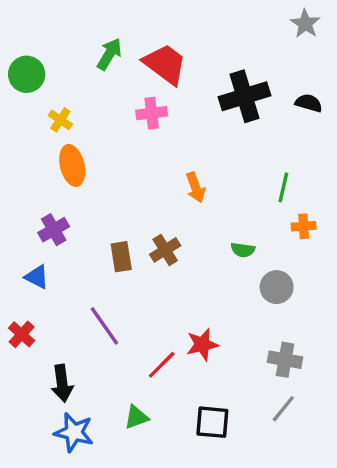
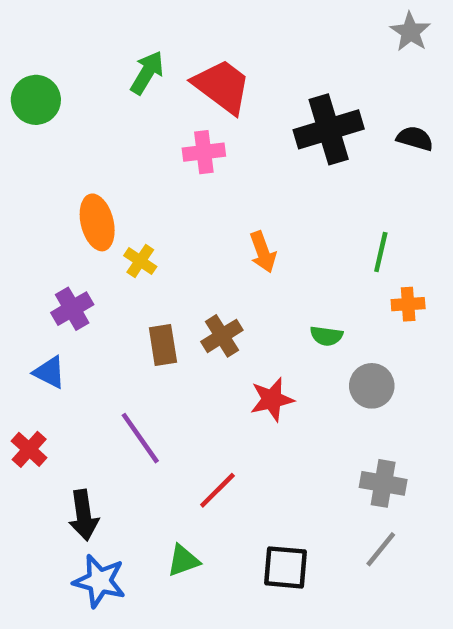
yellow cross: (60, 120) -> (140, 261), moved
red star: (202, 345) -> (272, 399), moved

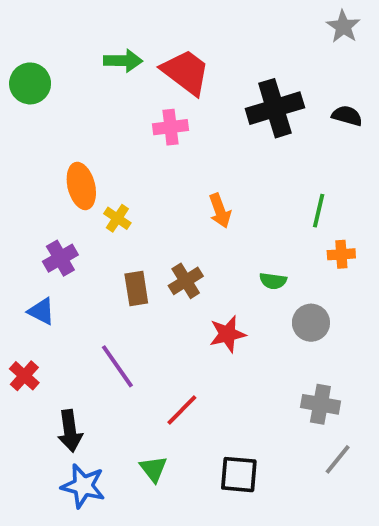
green arrow: (147, 73) -> (123, 61), turned 60
gray line: (381, 549) -> (338, 459), moved
green triangle: (183, 561) -> (153, 469), turned -48

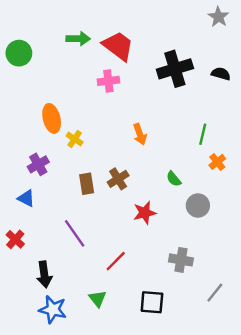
orange cross: (341, 254) -> (217, 162), turned -35
green semicircle: (273, 281) -> (174, 179), turned 42
gray cross: (320, 404) -> (181, 260), moved

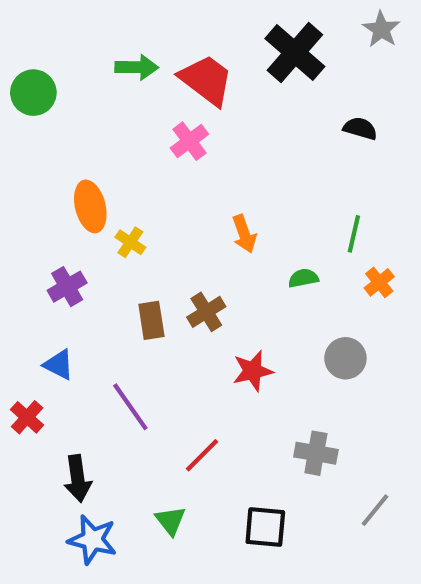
black cross: (175, 69) -> (295, 53), moved, turned -32
black semicircle: (221, 74) -> (360, 128), moved
pink cross: (108, 81) -> (189, 141), turned -30
green semicircle: (174, 179) -> (303, 278), moved, turned 119
blue triangle: (26, 198) -> (59, 365), moved

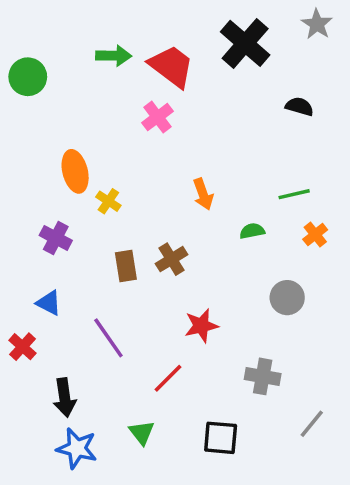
green line: (354, 234) -> (294, 194), turned 64
purple cross: (67, 287) -> (56, 238), turned -32
red star: (253, 371) -> (201, 326), moved

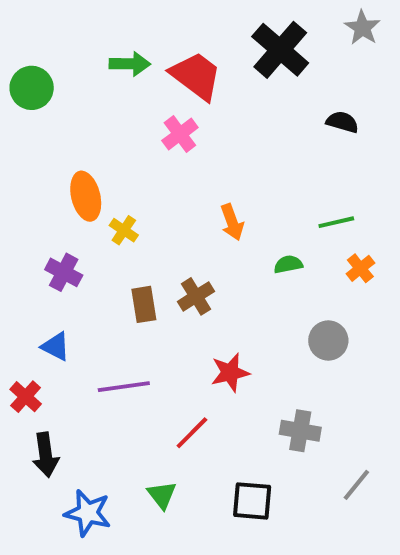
purple line: (108, 338) -> (124, 387), turned -63
black arrow: (65, 398) -> (46, 455), moved

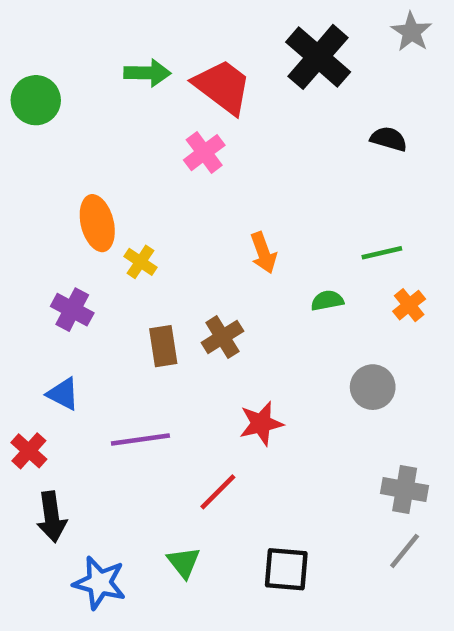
gray cross: (300, 431) -> (405, 490), moved

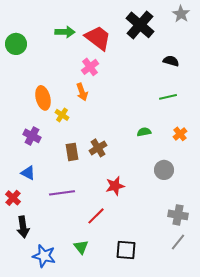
orange arrow: (263, 253) -> (82, 92), moved
green line: (382, 253) -> (168, 97), moved

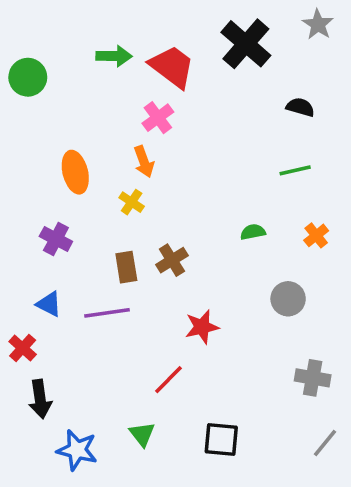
yellow cross: (62, 115) -> (132, 202), moved
purple line: (62, 193) -> (107, 313), moved
gray line: (178, 242) -> (325, 443), moved

